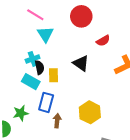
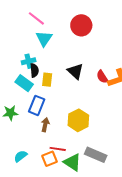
red semicircle: (103, 41) -> (102, 77), moved, turned 80

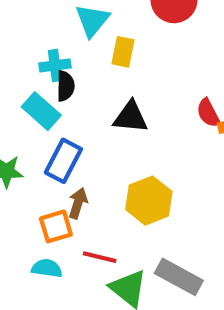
black triangle: (75, 71) -> (131, 117), moved, turned -42
yellow rectangle: (47, 80) -> (123, 52), moved
cyan semicircle: (21, 156) -> (47, 268), moved, turned 40
orange square: (49, 159) -> (56, 226), moved

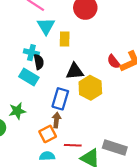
cyan cross: (55, 65) -> (31, 53), turned 32
blue rectangle: (63, 161) -> (60, 99), moved
yellow hexagon: (149, 201) -> (90, 88), moved

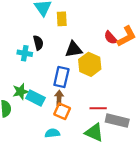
cyan cross: (31, 53) -> (25, 53), moved
cyan rectangle: (29, 77) -> (35, 98), moved
orange square: (48, 134) -> (62, 111), moved, turned -35
red line: (73, 145) -> (98, 108), moved

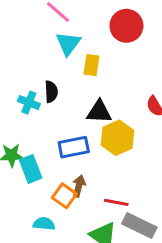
blue rectangle: (61, 77) -> (74, 147), turned 54
cyan rectangle: (35, 98) -> (31, 169), turned 30
brown arrow: (59, 98) -> (79, 186), moved

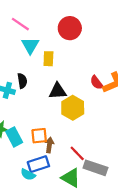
blue rectangle: (74, 147) -> (38, 164), moved
orange square: (64, 196) -> (39, 136), moved, turned -35
red line: (116, 202) -> (77, 153), turned 42
cyan semicircle: (44, 224) -> (28, 174), turned -152

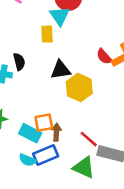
cyan triangle: (30, 45) -> (60, 16), moved
cyan rectangle: (14, 137) -> (30, 133), moved, turned -30
cyan semicircle: (28, 174) -> (27, 160), moved

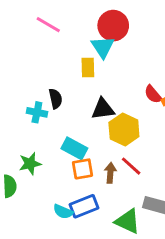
brown arrow: (56, 132) -> (110, 173), moved
cyan rectangle: (30, 133) -> (74, 148), moved
red line: (89, 139) -> (131, 166), moved

